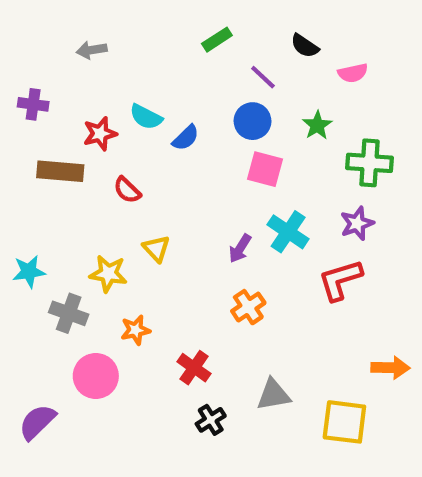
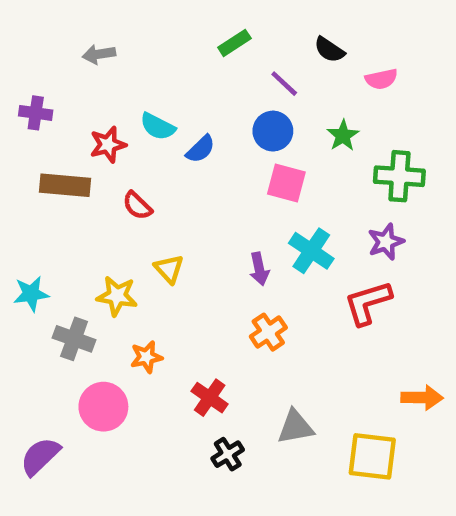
purple arrow: (240, 249) -> (259, 269), turned -44

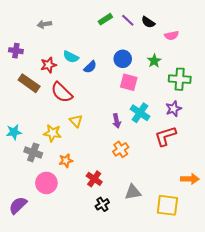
purple line: (284, 84) -> (128, 20), moved
brown rectangle: (65, 185) -> (29, 83), turned 30
red semicircle: (137, 206) -> (62, 92), size x1.6

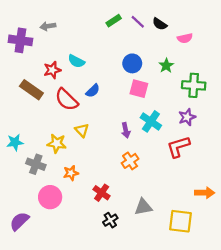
purple cross: (16, 51) -> (20, 40), moved, size x1.5
blue semicircle: (90, 67) -> (93, 91), moved

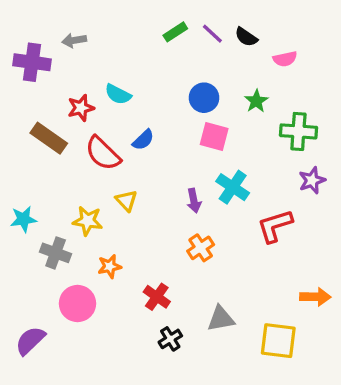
purple star: (187, 117) -> (312, 180), moved

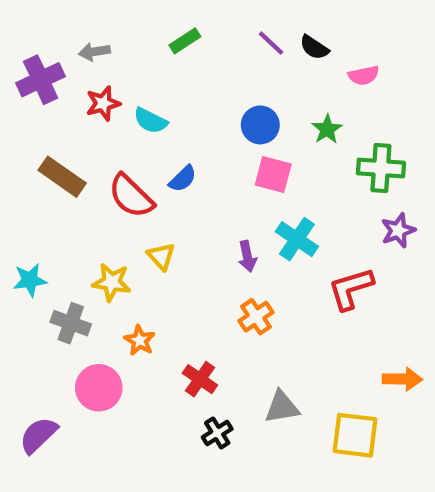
green rectangle: (175, 32) -> (185, 41), moved
purple cross: (32, 62) -> (41, 80), turned -33
red star: (81, 108) -> (103, 103), moved
orange star: (110, 266) -> (140, 340), turned -30

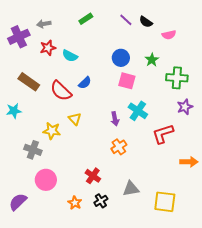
cyan star: (30, 280) -> (14, 111), moved
orange star: (140, 340) -> (75, 203), moved
orange arrow: (402, 379) -> (189, 162), moved

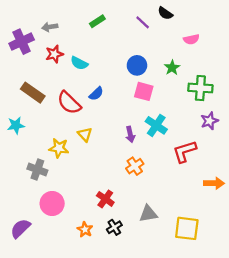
black semicircle: (146, 22) -> (165, 13), moved

